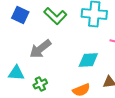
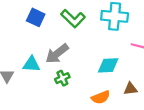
cyan triangle: (16, 73) -> (31, 64), moved
green cross: (40, 84) -> (62, 78), moved

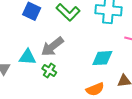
green cross: (62, 78) -> (49, 71), moved, turned -32

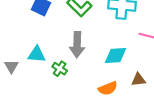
gray arrow: (52, 47) -> (77, 45), moved, turned -50

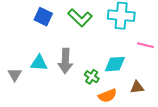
gray arrow: (77, 45) -> (65, 61), moved
green cross: (60, 69) -> (92, 77), moved

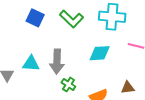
cyan diamond: (115, 64) -> (100, 53), moved
green cross: (92, 77) -> (68, 84), moved

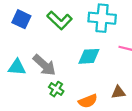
gray arrow: (57, 62) -> (44, 65), turned -50

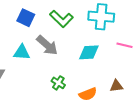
gray arrow: (44, 65) -> (47, 45), moved
cyan triangle: (17, 67) -> (22, 52), moved

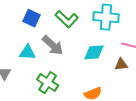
green cross: (58, 83) -> (48, 83), moved, size x1.5
brown triangle: (116, 86) -> (121, 64), moved

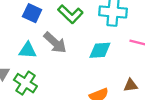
brown triangle: (121, 64) -> (131, 85), moved
green cross: (48, 83) -> (25, 83), moved

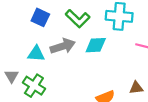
gray arrow: (55, 43) -> (63, 46), turned -60
cyan diamond: (100, 50) -> (96, 45), moved

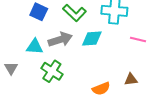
green cross: (34, 86) -> (52, 71), moved

